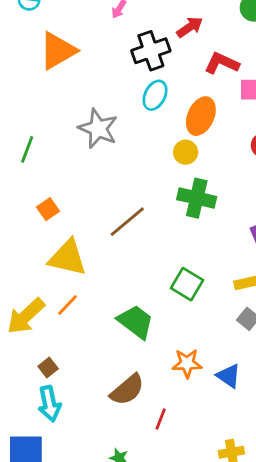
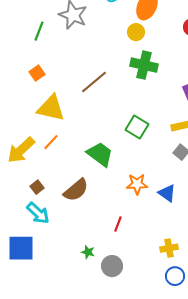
green line: (27, 149) -> (39, 31), moved
brown semicircle: (127, 390) -> (76, 190), moved
cyan arrow: (49, 404) -> (38, 213), turned -35

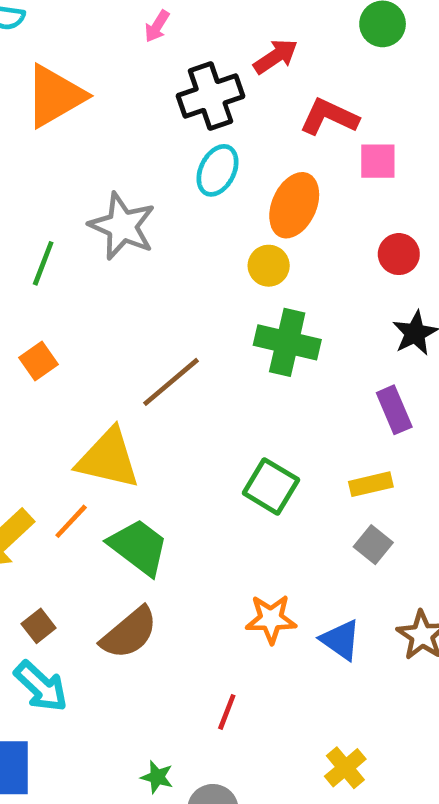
yellow triangle: (51, 108) -> (108, 459), moved
green trapezoid: (100, 154) -> (138, 547), moved
yellow cross: (169, 248) -> (345, 768), turned -30

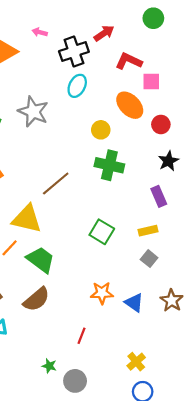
pink arrow: (157, 26) -> (40, 32), moved, turned 72
orange ellipse: (294, 205) -> (130, 105), moved, turned -68

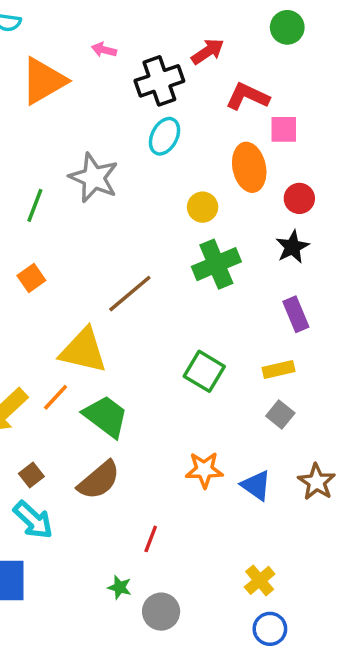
orange ellipse: (130, 105) -> (249, 167), turned 32
black star: (168, 161) -> (292, 247), moved
green cross: (109, 165) -> (216, 264), turned -36
red line: (81, 336) -> (151, 539), moved

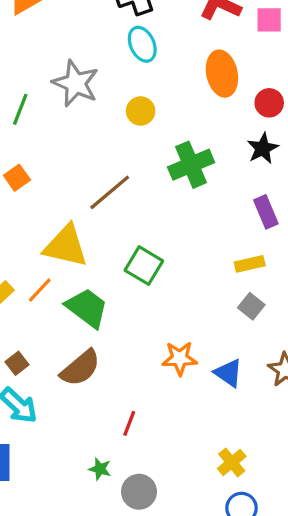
pink square: (284, 129) -> (269, 20), moved
cyan ellipse: (165, 136) -> (142, 44), turned -52
yellow circle: (203, 207) -> (141, 111), moved
green square: (204, 371) -> (144, 266), moved

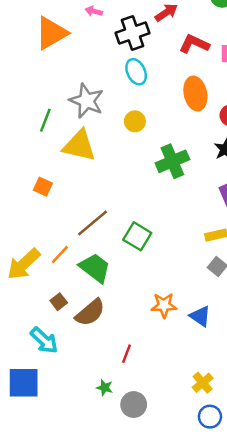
orange square: (17, 178) -> (43, 187), moved, turned -30
brown line: (110, 192) -> (93, 223), moved
yellow triangle: (66, 246) -> (79, 146), moved
brown square: (17, 363) -> (59, 302), moved

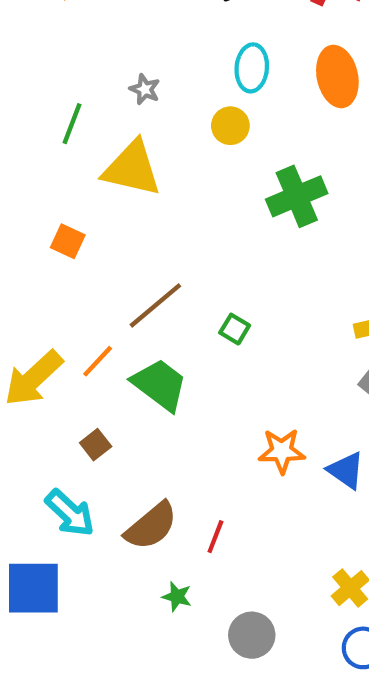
cyan ellipse: (136, 72) -> (252, 68), moved, turned 30
gray star: (86, 101) -> (145, 89), size x0.5
green square: (137, 236) -> (235, 329), size x0.6
brown semicircle: (90, 313) -> (151, 526), moved
gray circle: (134, 405) -> (252, 635), moved

